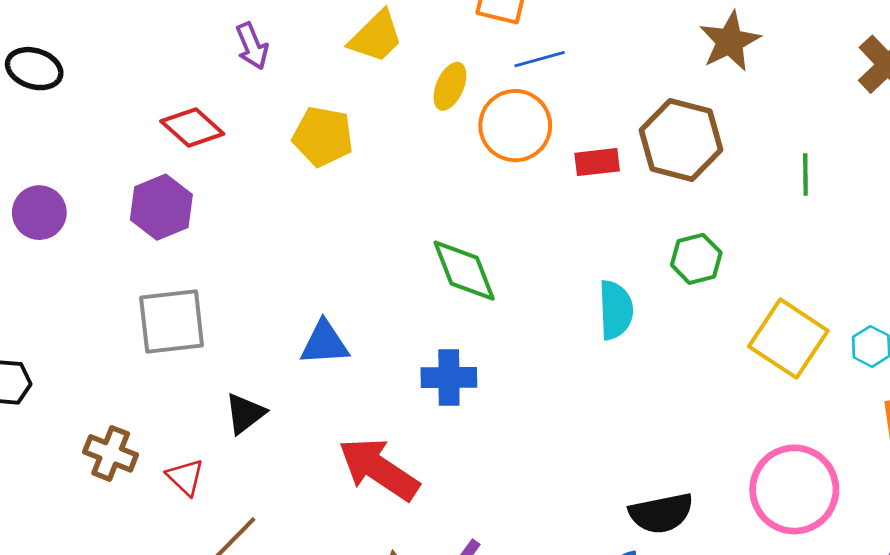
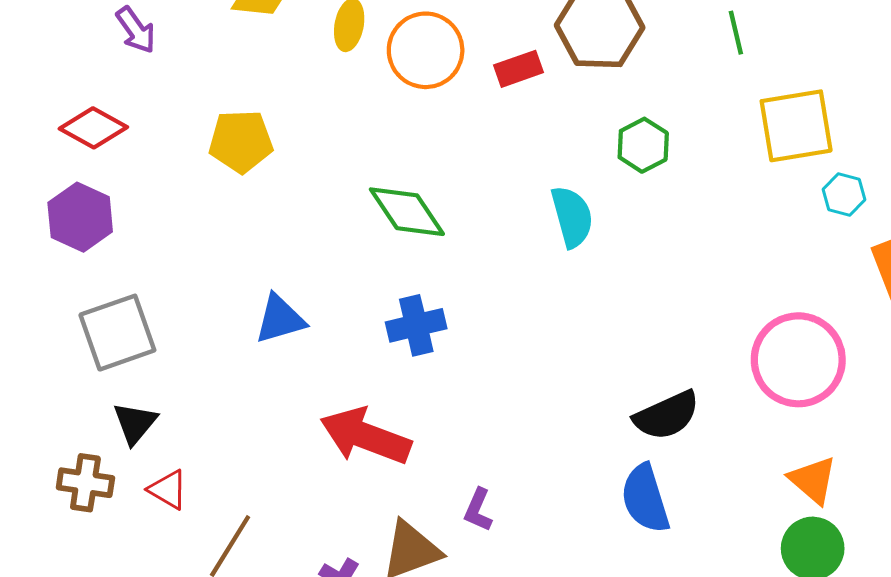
yellow pentagon: (323, 136) -> (241, 141), moved
yellow square: (788, 339) -> (796, 126), moved, turned -30
black triangle: (245, 413) -> (135, 423), moved

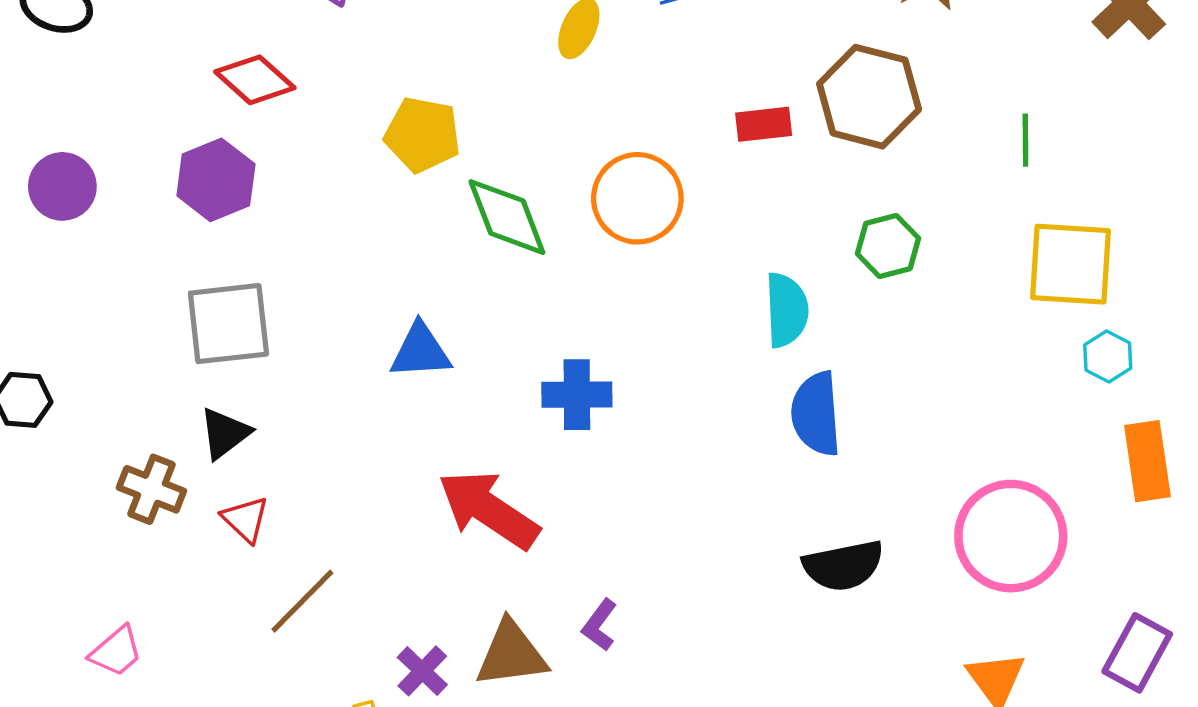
orange circle: (426, 50) -> (637, 198), moved
green diamond: (407, 212) -> (507, 217), moved
blue semicircle: (645, 499) -> (816, 414), moved

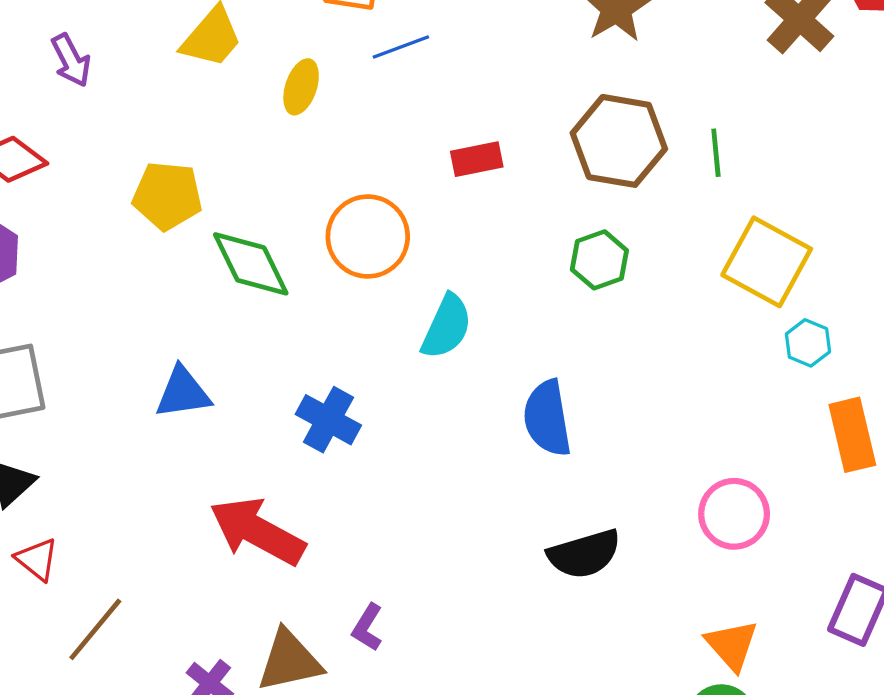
brown hexagon: (869, 97) -> (619, 141), moved
yellow square: (1070, 264) -> (767, 262), turned 30
cyan semicircle: (787, 310) -> (447, 327), moved, turned 32
blue cross: (577, 395) -> (328, 420), turned 34
pink circle: (1011, 536) -> (734, 514), size x0.7

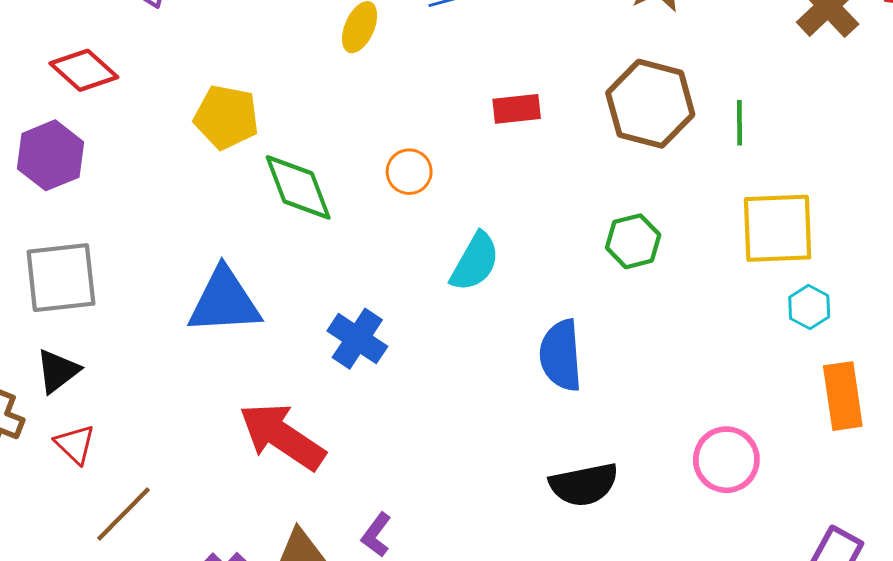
orange circle: (368, 236) -> (409, 172), size x0.6
green hexagon: (599, 260) -> (633, 241), moved
yellow square: (767, 262) -> (778, 228), turned -36
blue triangle: (183, 393) -> (224, 301), size x1.4

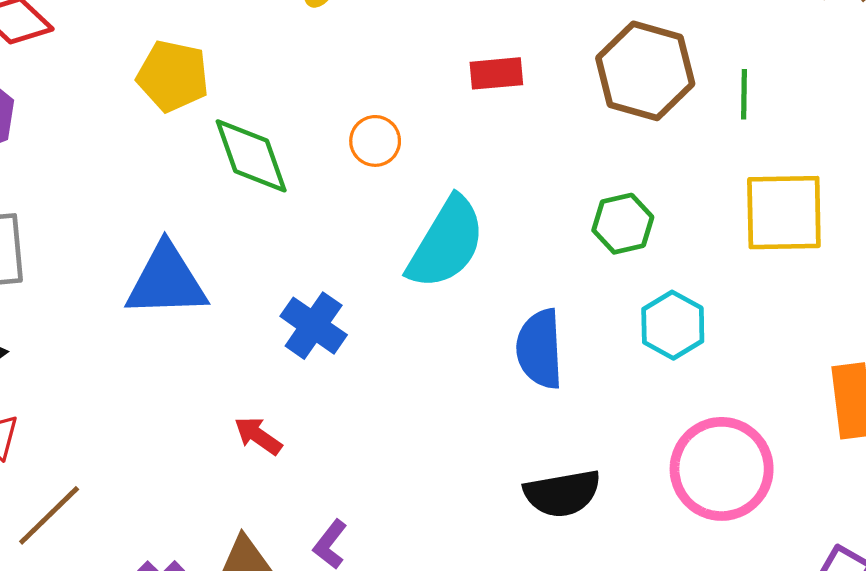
cyan semicircle: (475, 262) -> (446, 243), size x1.4
cyan hexagon: (809, 307) -> (673, 325), moved, size x1.4
red arrow: (282, 436) -> (258, 436), moved, size x0.5
pink circle: (726, 460) -> (722, 469), size x1.4

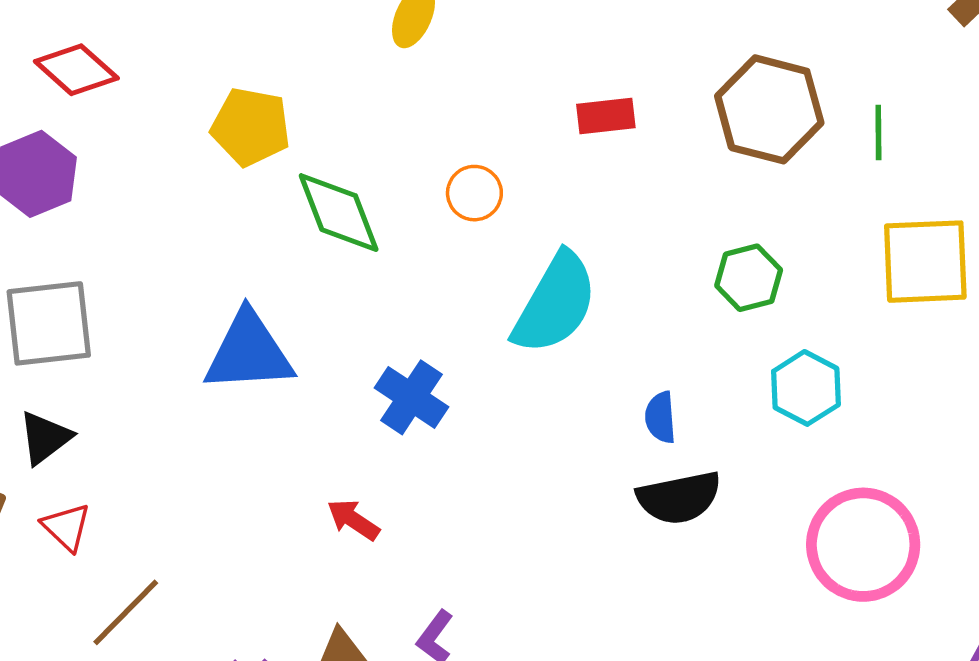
blue semicircle: (540, 349) -> (660, 417), size x0.6
black semicircle: (562, 493) -> (679, 498), moved

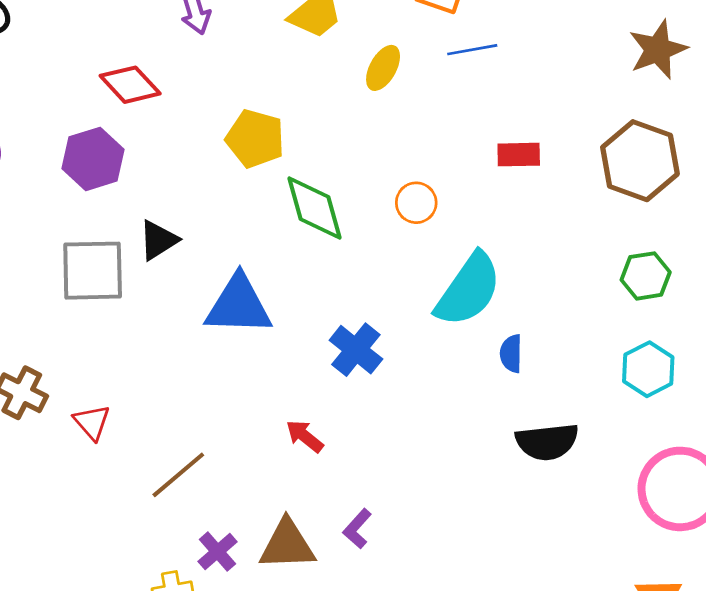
green hexagon: (749, 278) -> (646, 276), moved
blue semicircle: (660, 417) -> (511, 354), moved
black triangle: (45, 438) -> (158, 240), moved
brown line: (126, 612) -> (178, 475), moved

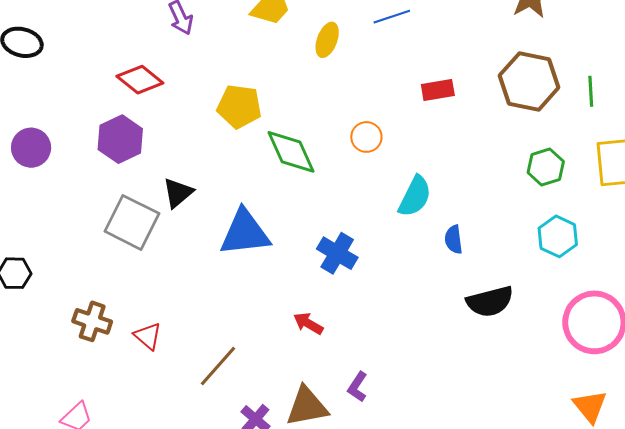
gray square: (93, 271) -> (132, 222), turned 36
cyan semicircle: (468, 290) -> (415, 196), size x0.7

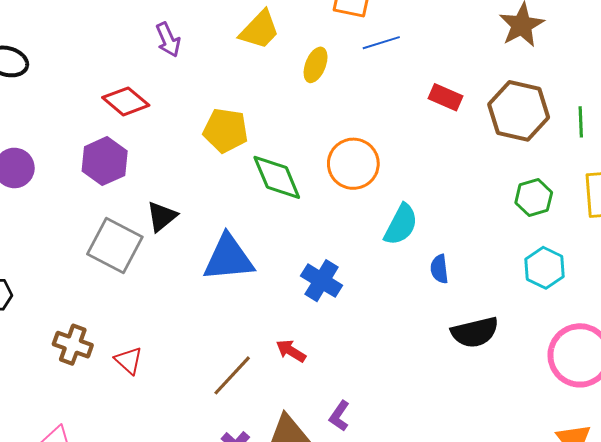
red rectangle: (438, 90) -> (445, 97), moved, turned 32
orange circle: (366, 137) -> (353, 164), size x1.6
brown line: (218, 366) -> (232, 375), moved

